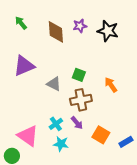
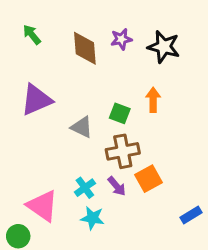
orange arrow: (111, 85) -> (153, 100), moved, turned 35
orange square: (101, 135) -> (149, 179), moved, turned 30

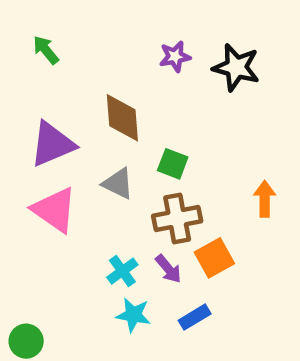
brown diamond: (85, 48) -> (122, 118), moved
orange arrow: (153, 100) -> (265, 199), moved
pink triangle: (42, 206) -> (55, 210), moved
blue rectangle: (191, 215) -> (195, 317), moved

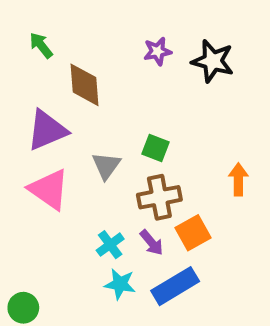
brown diamond: (122, 118) -> (84, 85), moved
gray triangle: (118, 183) -> (106, 166), turned 40
blue rectangle: (195, 317) -> (175, 286), size x1.6

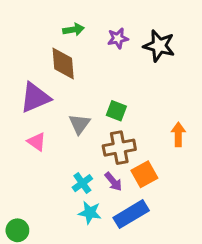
green arrow: (41, 45) -> (74, 30), moved, turned 120
pink triangle: (49, 189) -> (37, 142), size x0.6

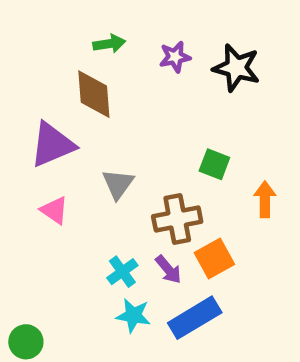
green square: (116, 111) -> (214, 164), moved

